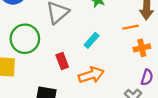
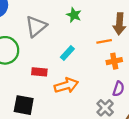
red rectangle: (62, 61) -> (39, 72), turned -64

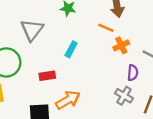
orange line: (104, 41) -> (106, 28), turned 48
orange arrow: (66, 85) -> (68, 100), moved

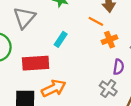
red rectangle: (47, 76) -> (36, 63), size x1.6

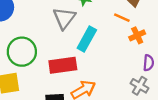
gray triangle: (24, 18) -> (64, 18), moved
cyan rectangle: (61, 39) -> (87, 39), size x1.5

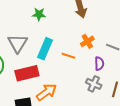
gray triangle: (64, 18) -> (18, 43), moved
orange line: (122, 18) -> (69, 56), moved

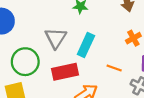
orange line: (69, 56) -> (114, 68), moved

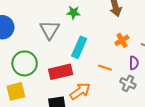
gray triangle: (56, 38) -> (50, 30), moved

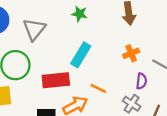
gray triangle: (50, 30) -> (34, 29), moved
orange line: (105, 68) -> (98, 88), moved

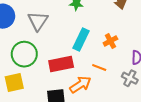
orange cross: (131, 53) -> (110, 41), moved

